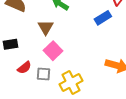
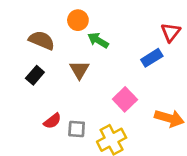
black rectangle: (11, 44) -> (35, 75), moved, turned -40
pink square: (53, 51) -> (125, 99), moved

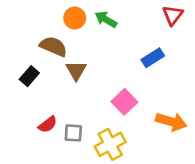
red triangle: (171, 32) -> (173, 15), moved
brown semicircle: (42, 40) -> (53, 46), moved
green arrow: (98, 40) -> (106, 19), moved

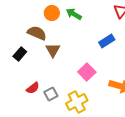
gray square: (73, 133) -> (51, 94), turned -32

